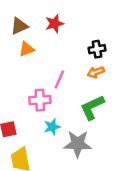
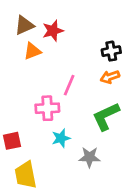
red star: (55, 24) -> (53, 31), moved
gray star: (78, 144) -> (90, 157), size x0.7

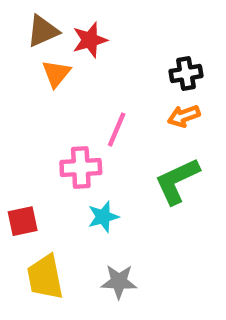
orange triangle: (32, 51) -> (56, 74), turned -30
gray star: (90, 157) -> (119, 282), moved

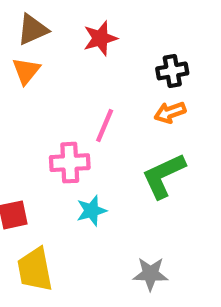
red star: (90, 40) -> (100, 38), moved
orange triangle: (56, 74) -> (26, 71), moved
gray star: (119, 282) -> (150, 274), moved

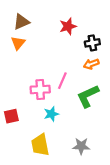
red star: (100, 38) -> (68, 26), moved
pink line: (105, 126) -> (62, 81), moved
yellow trapezoid: (35, 269) -> (40, 145), moved

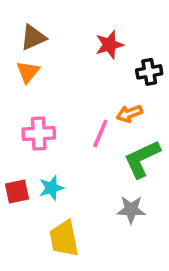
orange arrow: (91, 64) -> (129, 114), moved
pink cross: (40, 89) -> (39, 134), moved
cyan star: (51, 114) -> (51, 188), moved
gray star: (81, 146) -> (131, 210), moved

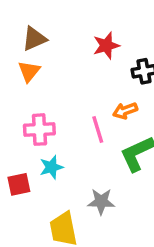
pink line: (100, 134) -> (98, 130), turned -40
cyan star: (51, 188) -> (51, 167), moved
gray star: (131, 210) -> (101, 202), moved

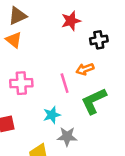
orange triangle: (29, 71) -> (14, 40), turned -30
cyan star: (51, 167) -> (52, 115), moved

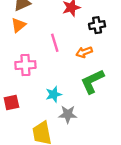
orange triangle: (14, 40) -> (18, 25), turned 42
pink line: (65, 83) -> (55, 43), moved

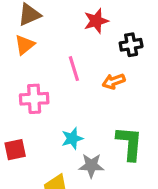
green L-shape: (92, 81) -> (129, 143), moved, turned 120

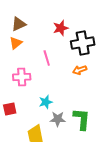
black cross: (131, 45) -> (83, 43), size x1.6
orange arrow: (114, 81) -> (80, 70), moved
green L-shape: (129, 143) -> (82, 119), moved

